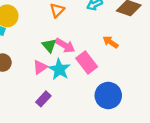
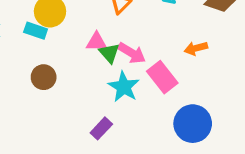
orange arrow: (111, 42) -> (196, 48), turned -49
pink triangle: (40, 67) -> (96, 42), moved, turned 35

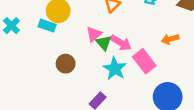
pink triangle: (96, 42) -> (94, 34), turned -42
brown circle: (44, 77) -> (66, 64), moved

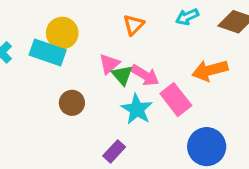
cyan rectangle: (47, 26) -> (48, 52), size x1.5
orange arrow: (170, 39) -> (210, 70), size x1.5

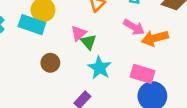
pink arrow: (145, 75) -> (134, 27), moved
pink rectangle: (176, 100) -> (143, 74), moved, turned -35

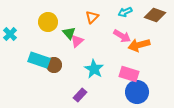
cyan rectangle: (32, 25) -> (39, 60), moved
green triangle: (88, 42) -> (69, 33), moved

